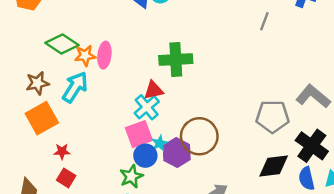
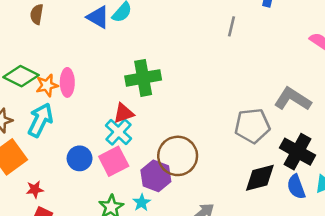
cyan star: (160, 143) -> (142, 203), moved
blue circle: (145, 156) -> (80, 158), moved

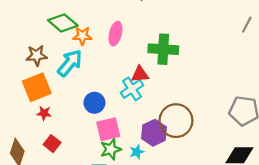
pink ellipse: (67, 82) -> (115, 34), moved
pink square: (114, 161) -> (108, 129), moved
red star: (35, 189) -> (44, 113), moved

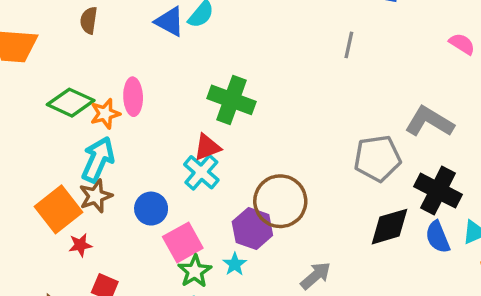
gray line: (247, 25) -> (349, 45), moved
pink ellipse: (115, 34) -> (133, 97), moved
green cross: (163, 49) -> (232, 100), turned 32
brown star: (37, 55) -> (96, 196), moved

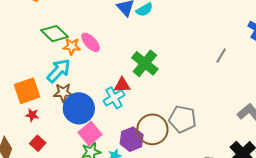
pink ellipse: (133, 97) -> (91, 42), turned -60
gray pentagon: (377, 158) -> (182, 119), moved
brown star: (96, 196) -> (63, 93), moved
blue circle: (151, 209) -> (79, 108), size x1.6
pink square: (183, 242) -> (90, 133), turned -30

